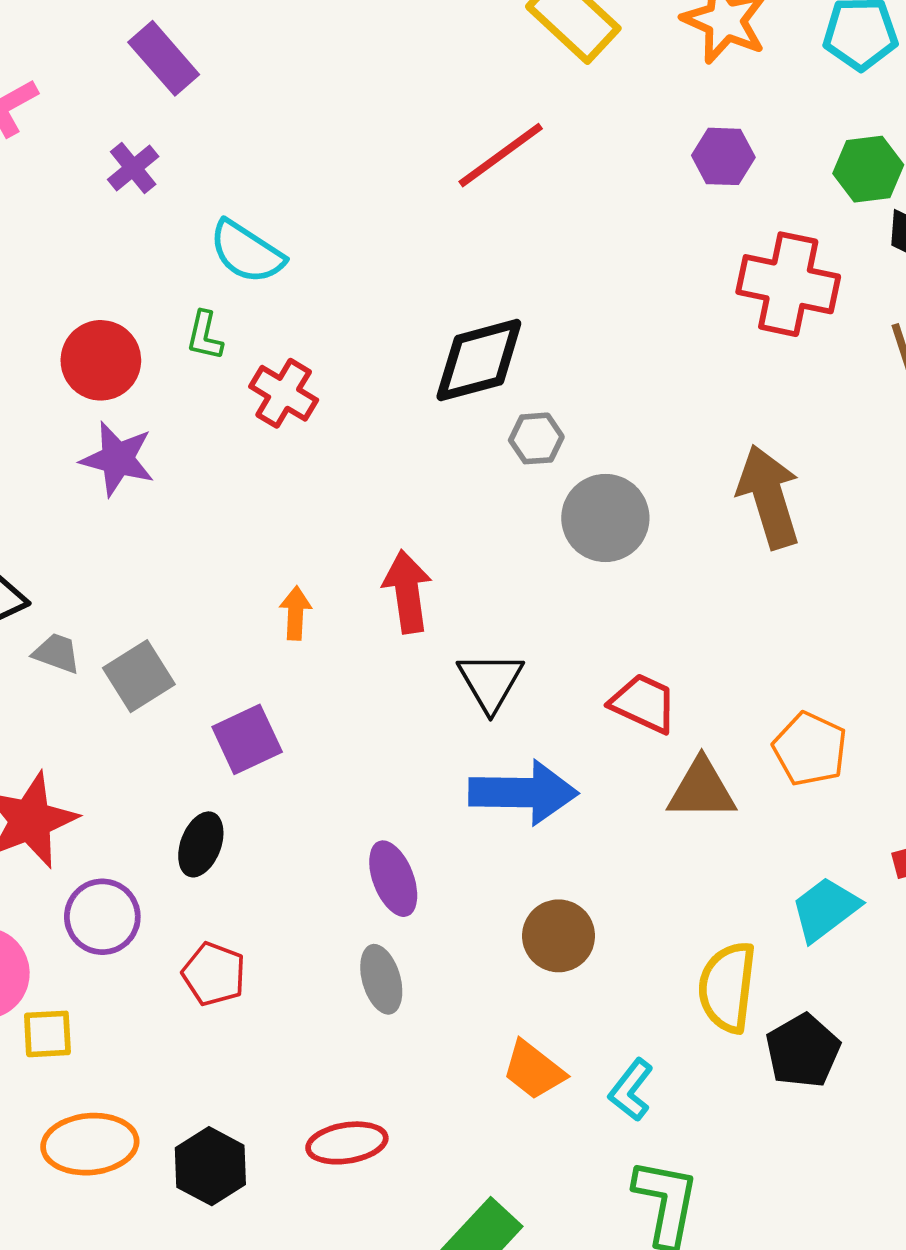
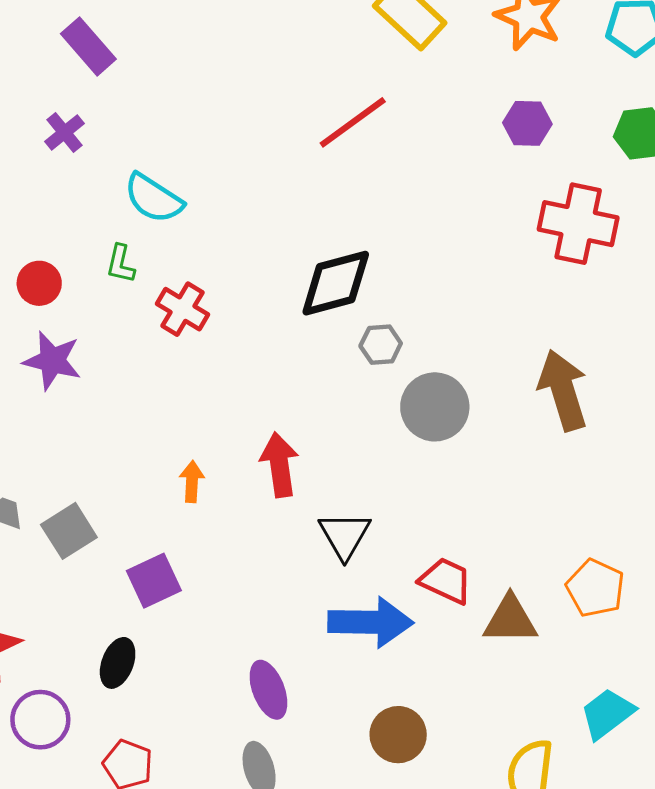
red circle: (101, 360) -> (39, 283), size x0.7
red trapezoid: (644, 703) -> (446, 581), moved

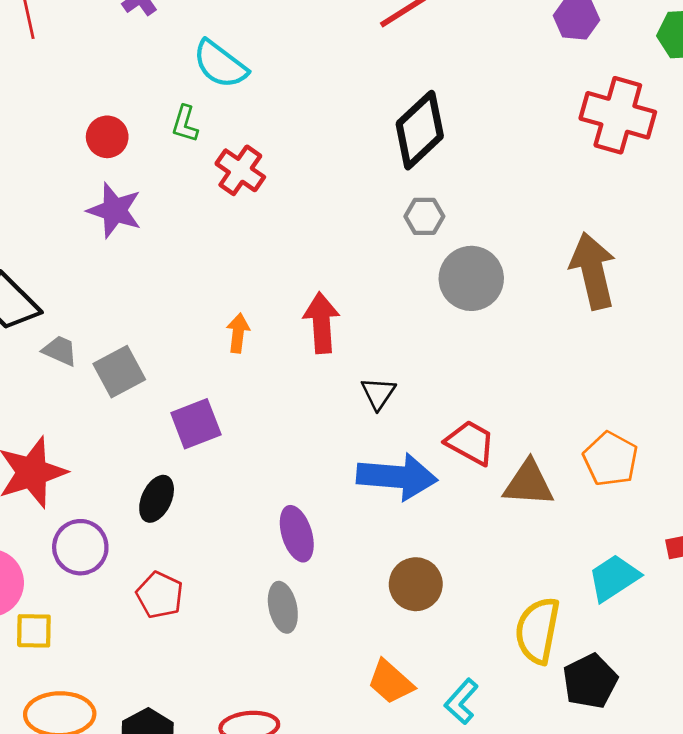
black diamond: (336, 283) -> (420, 130), moved, turned -32
black triangle: (345, 535) -> (378, 393), size x0.7

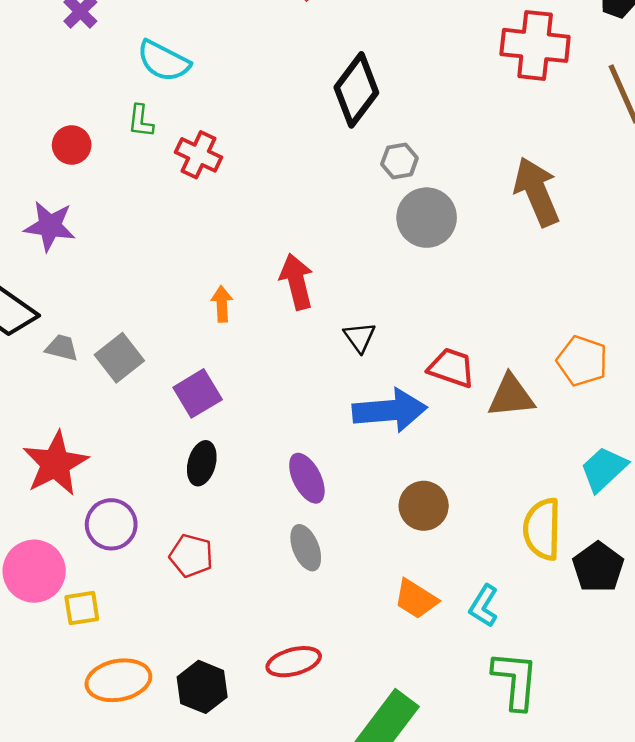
purple star: (115, 210) -> (50, 226), moved
gray hexagon: (424, 216) -> (399, 161), moved
black ellipse: (157, 499) -> (202, 463), moved

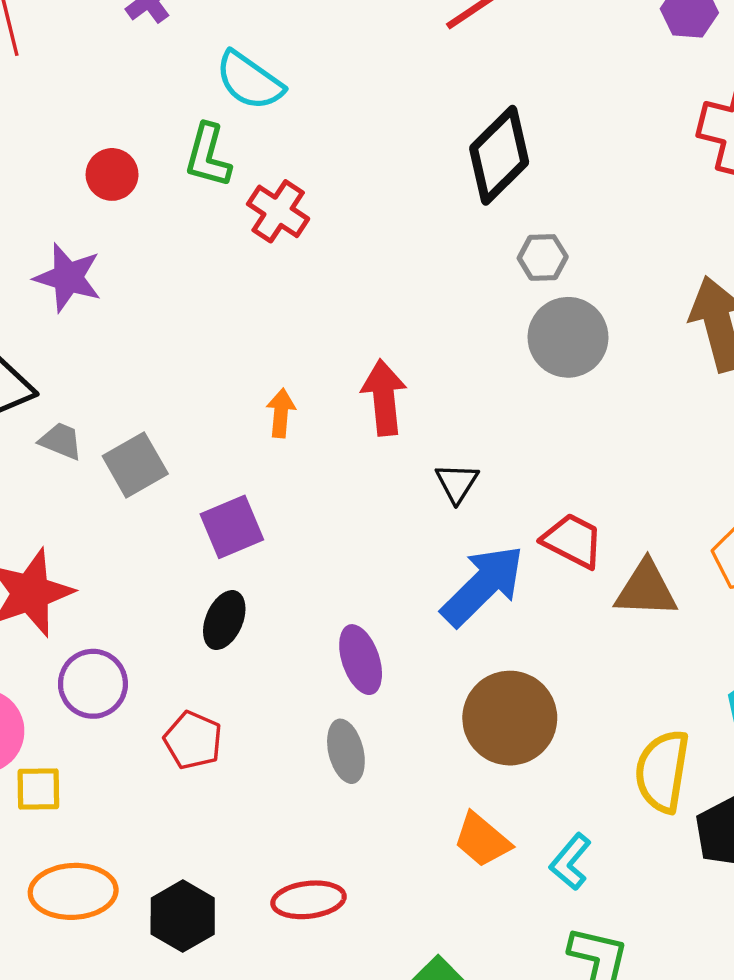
green L-shape: (141, 121) -> (208, 156), size x1.4
blue arrow: (390, 410) -> (483, 586), turned -48
brown circle: (424, 506) -> (510, 718), size x1.4

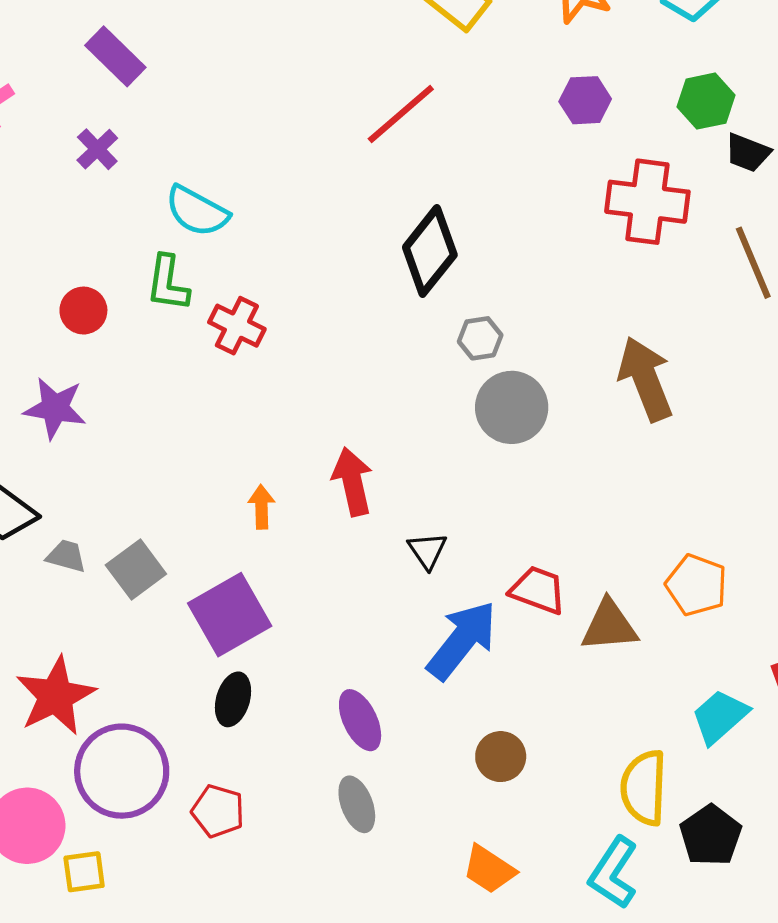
purple square: (232, 527) -> (230, 615), size x1.4
purple circle: (93, 684) -> (122, 771), size x1.5
brown circle: (510, 718) -> (501, 757), size x0.6
cyan L-shape: (570, 862) -> (613, 873), moved, size x1.4

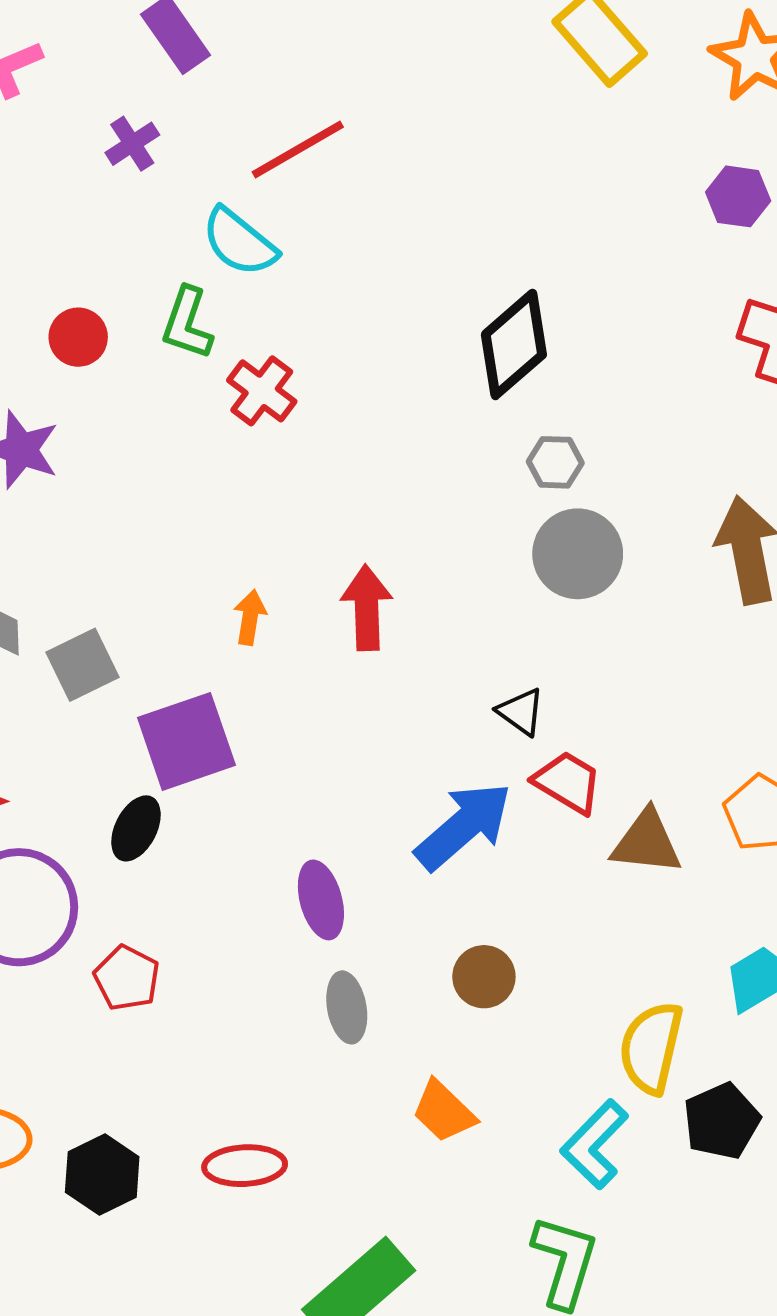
red line: (401, 114) -> (298, 149), moved
black triangle: (427, 551) -> (521, 712), moved, turned -30
black ellipse: (233, 699) -> (136, 828), moved
gray ellipse: (357, 804) -> (347, 1007), moved

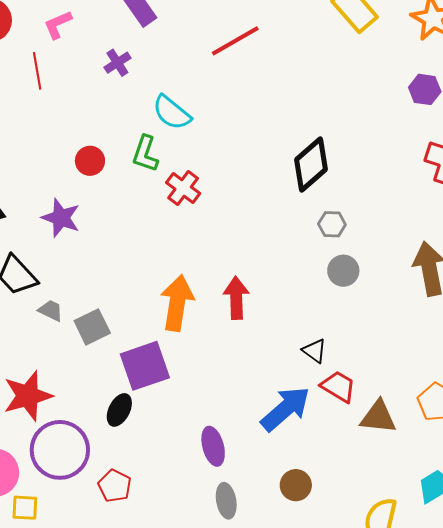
red line: (298, 149) -> (235, 41), moved
gray circle: (578, 554) -> (343, 271), size x0.7
orange arrow: (250, 617) -> (177, 303), size x2.0

